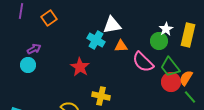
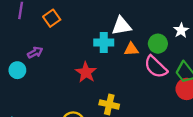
cyan cross: (96, 40) -> (104, 43), turned -30
green circle: (159, 41) -> (158, 44), moved
cyan circle: (28, 65) -> (17, 70), moved

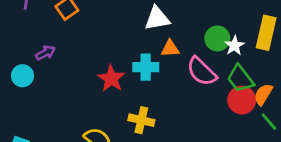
white star: (181, 30) -> (235, 46), moved
cyan cross: (104, 43) -> (146, 67), moved
green circle: (158, 44) -> (217, 38), moved

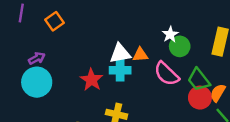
white triangle: (157, 18) -> (120, 54), moved
white star: (235, 46) -> (170, 34), moved
cyan circle: (22, 76) -> (37, 82), moved, size x1.6

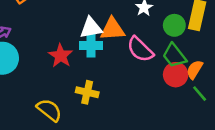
green circle: (180, 46) -> (174, 25), moved
orange triangle: (140, 55) -> (112, 29), size x1.5

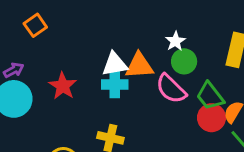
green circle: (174, 25) -> (184, 61), moved
red star: (61, 56) -> (63, 86), moved

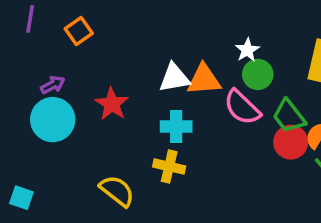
cyan cross: (115, 85) -> (176, 127), moved

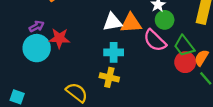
red star: (112, 104) -> (59, 38), moved, turned -30

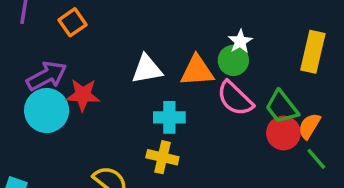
green circle: (165, 20) -> (233, 60), moved
white triangle: (113, 22) -> (147, 69), moved
purple arrow: (37, 26) -> (47, 76), size x1.6

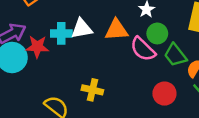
green circle: (233, 60) -> (157, 33), moved
cyan cross: (169, 117) -> (61, 33), moved
red circle: (283, 133) -> (164, 94), moved

